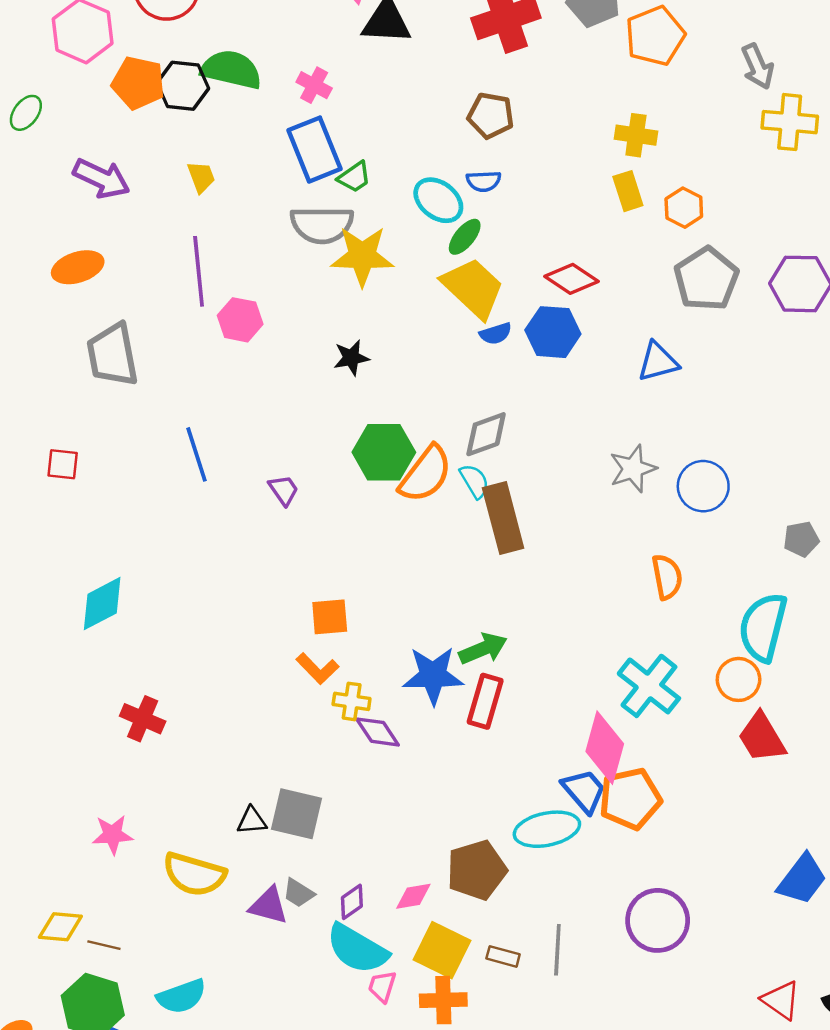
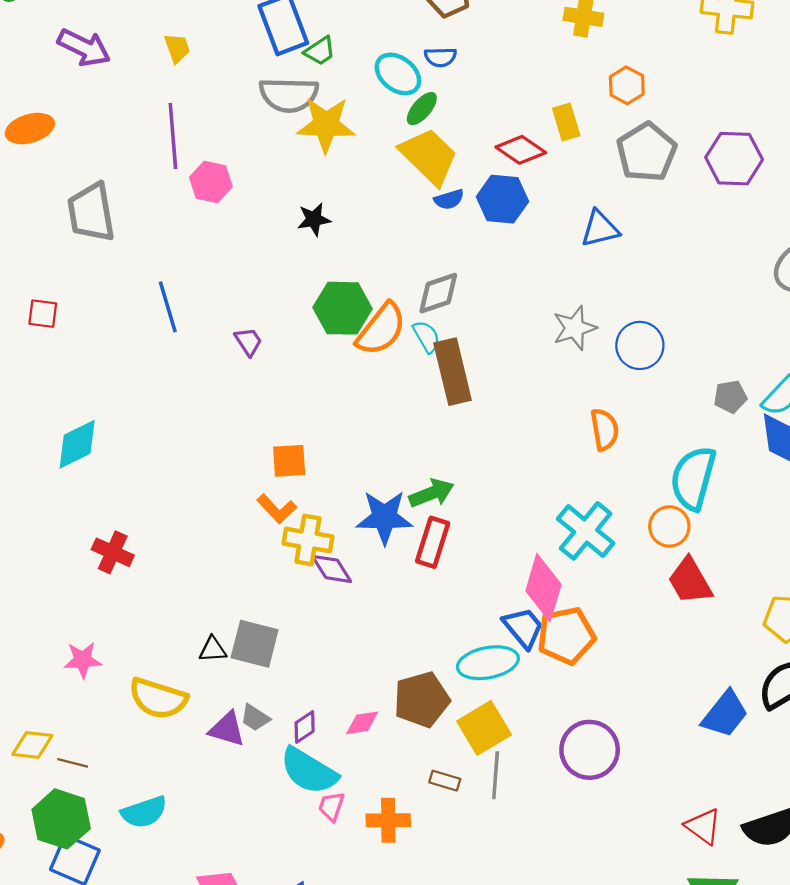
yellow rectangle: (628, 191) -> (566, 122), moved
orange ellipse: (78, 267) -> (30, 129), moved
yellow cross: (352, 701) -> (308, 540), size x1.4
yellow square: (442, 950) -> (484, 728), moved, turned 32

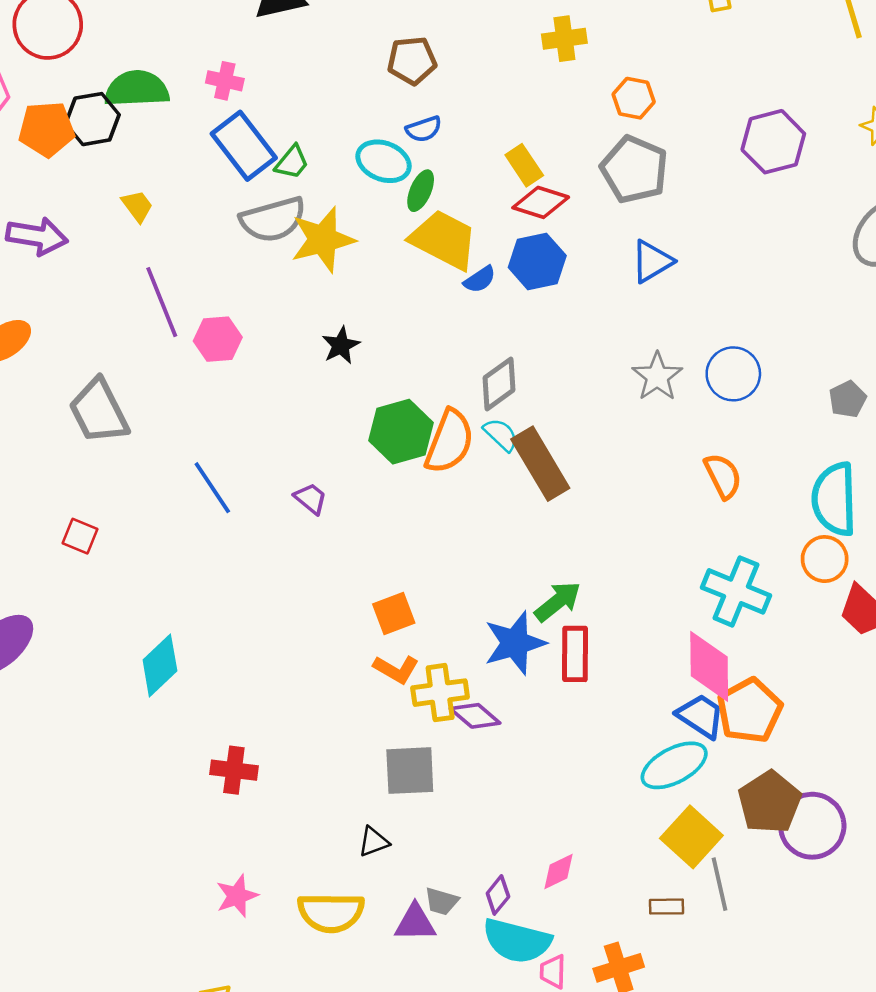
yellow rectangle: (566, 122) -> (524, 165), moved
gray pentagon: (647, 152) -> (634, 169), moved
red square: (43, 314) -> (80, 536), turned 32
gray square: (255, 644) -> (410, 771), moved
brown pentagon: (422, 700) -> (770, 802), moved

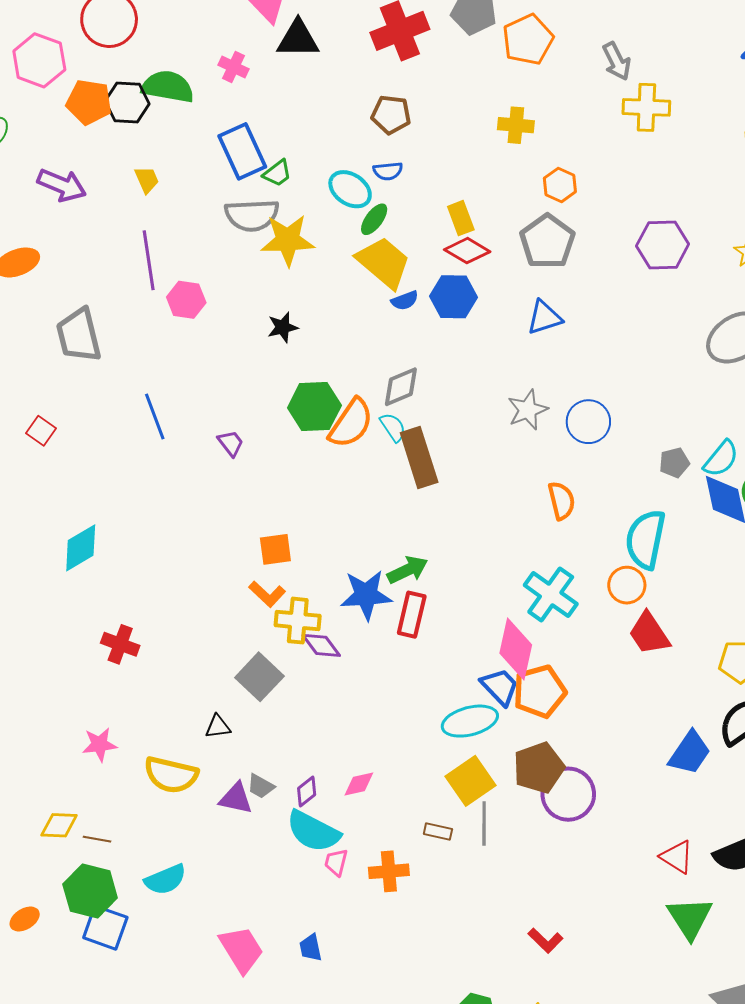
pink cross: (225, 81) -> (234, 67), moved
gray square: (410, 771) -> (259, 677), turned 33

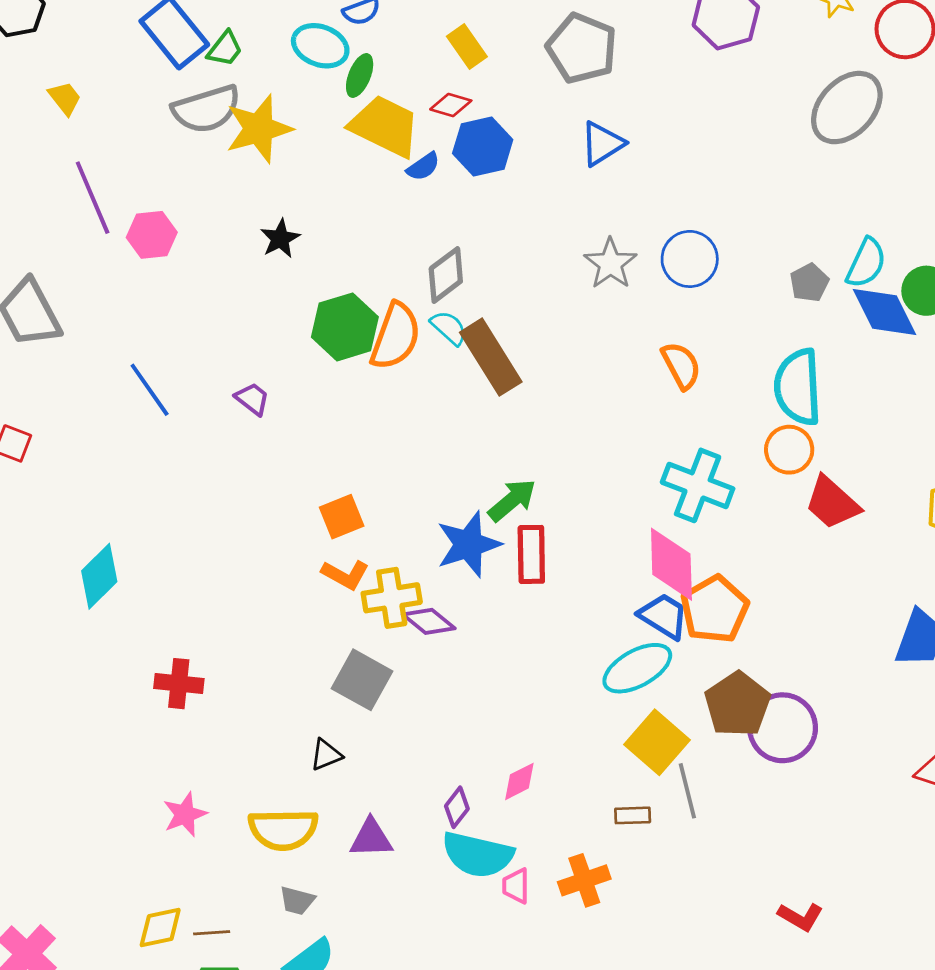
red diamond: (467, 251) -> (451, 105), moved, size x0.7
gray trapezoid: (261, 786) -> (297, 901), moved

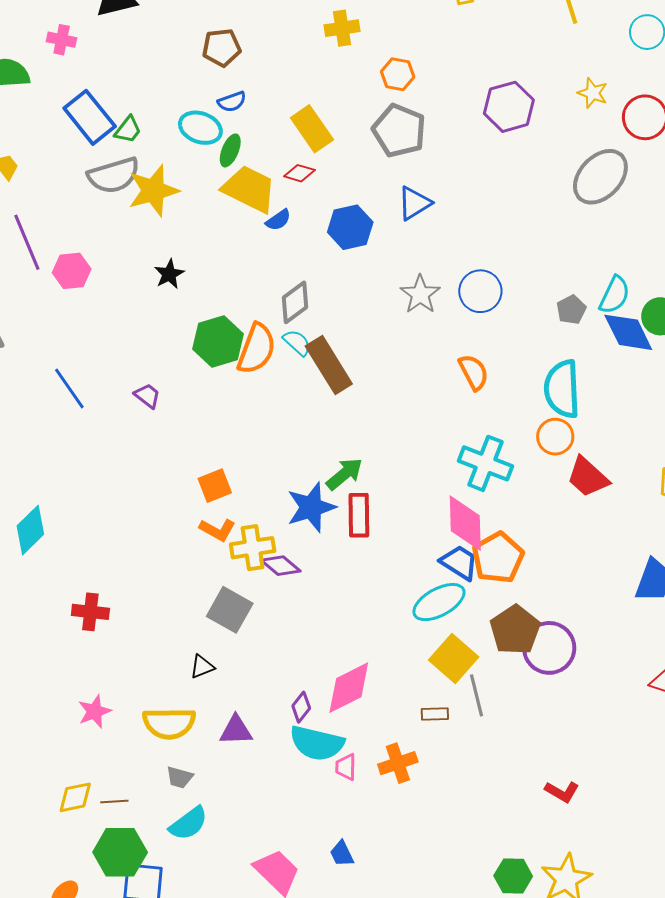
yellow rectangle: (467, 46) -> (312, 129), size x1.4
blue hexagon: (483, 147) -> (350, 227), moved
pink diamond: (519, 781) -> (349, 688), size x1.8

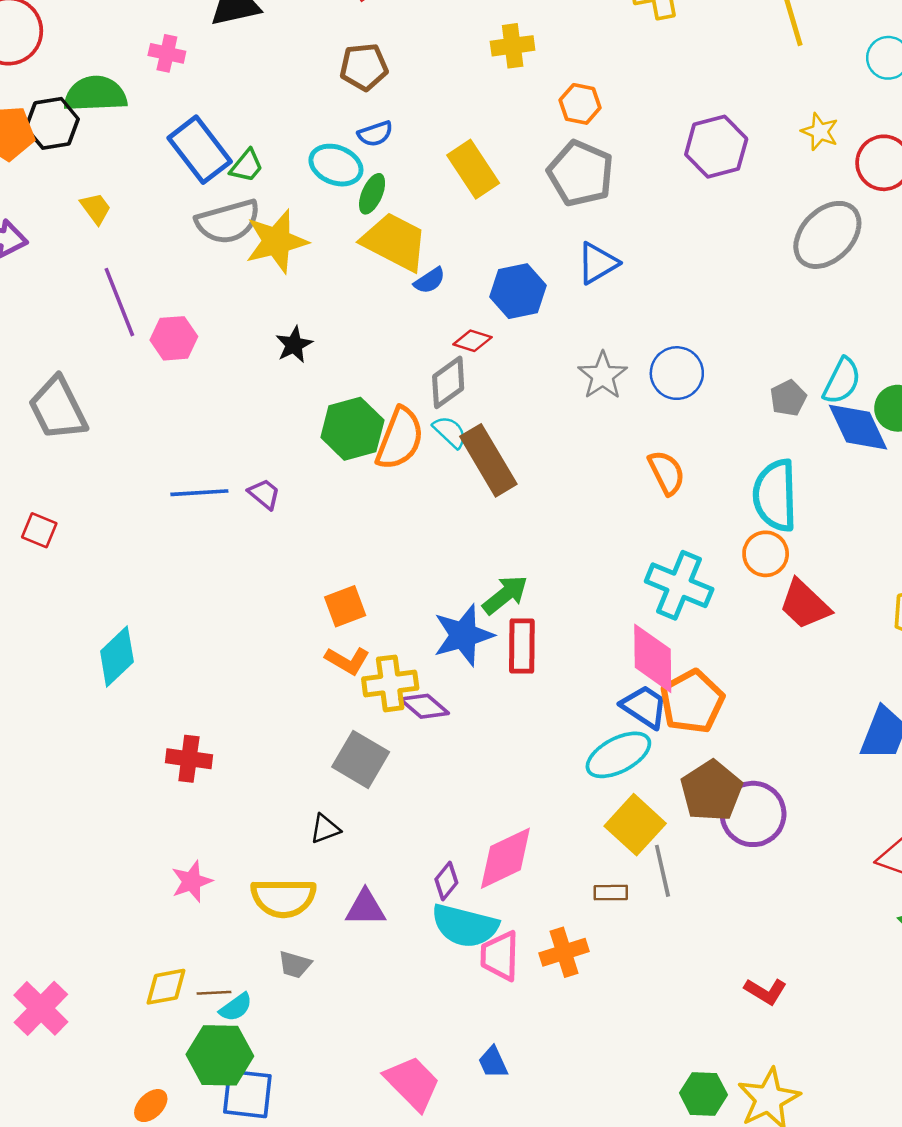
red diamond: (299, 173) -> (472, 341), moved
blue line: (69, 389) -> (199, 493), moved, turned -60
pink trapezoid: (346, 767) -> (500, 956), size x1.5
cyan semicircle: (189, 823) -> (236, 1007), moved, size x0.7

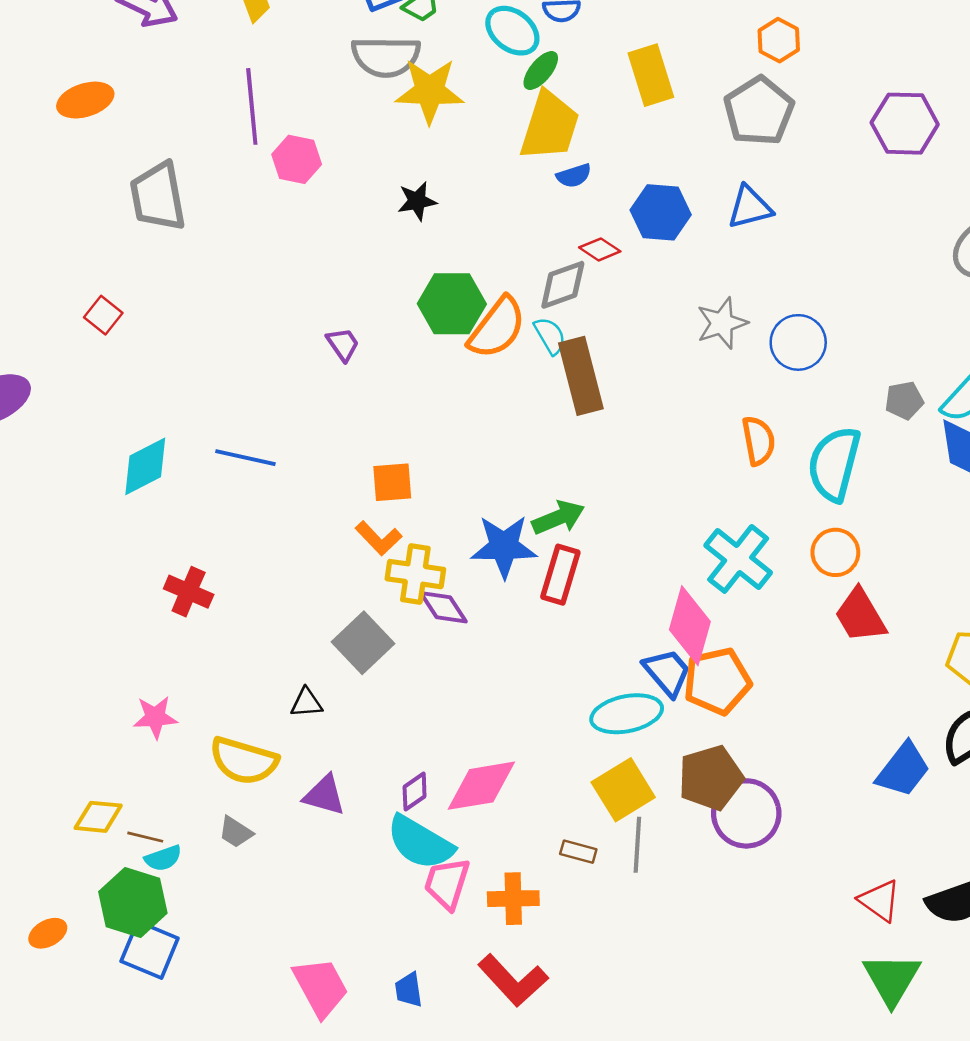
yellow trapezoid: (395, 242) -> (550, 126), turned 64
blue line: (199, 493) -> (245, 458), moved
cyan semicircle: (775, 495) -> (834, 464), moved
red L-shape: (766, 991) -> (513, 980), moved, size x1.6

